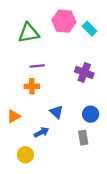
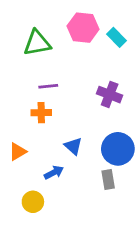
blue circle: (91, 114) -> (118, 149), size x1.5

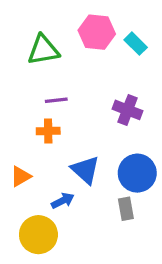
blue triangle: (73, 146) -> (85, 170), size x1.4
yellow circle: (33, 202) -> (38, 235), size x1.5

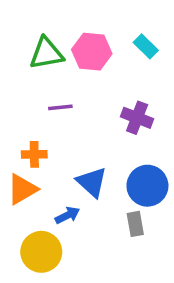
pink hexagon: (97, 32) -> (92, 52), moved
orange cross: (48, 131) -> (34, 154), moved
orange triangle: (21, 176) -> (22, 189), size x1.4

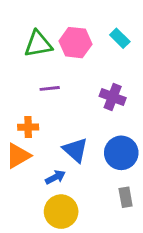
gray rectangle: (135, 224) -> (126, 197), moved
yellow circle: (41, 252) -> (61, 212), moved

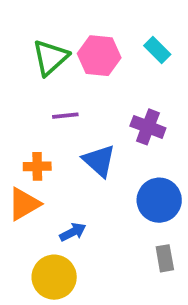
green triangle: (38, 44) -> (50, 58), turned -32
blue triangle: (75, 150) -> (99, 161), moved
yellow circle: (61, 212) -> (54, 277), moved

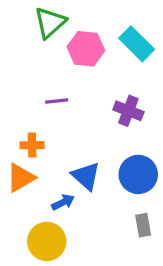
cyan rectangle: (157, 50) -> (137, 44), size x1.5
green triangle: (50, 58) -> (50, 23), moved
blue triangle: (99, 161) -> (86, 176), moved

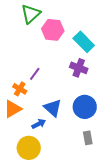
cyan rectangle: (137, 44) -> (84, 42), moved
purple line: (57, 101) -> (35, 74), moved, turned -48
orange cross: (32, 145) -> (20, 89), turned 32

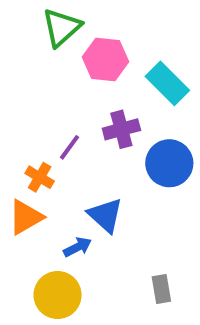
purple cross: (79, 68) -> (121, 129), moved, turned -36
blue circle: (85, 107) -> (169, 163), moved
gray rectangle: (88, 138) -> (161, 289), moved

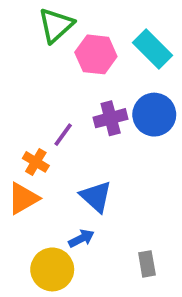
cyan rectangle: (167, 83) -> (152, 49), moved
blue circle: (169, 163) -> (154, 115), moved
blue arrow: (78, 247) -> (81, 238), moved

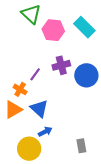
green triangle: (56, 25) -> (31, 14), turned -35
blue circle: (154, 115) -> (86, 75), moved
blue triangle: (96, 197) -> (39, 109), moved

